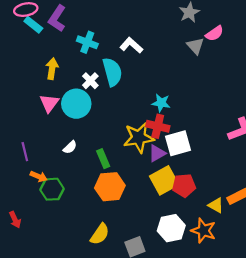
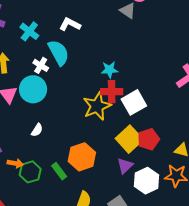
cyan cross: (87, 42) -> (29, 31), turned 30
purple triangle: (157, 153) -> (125, 166), moved
green rectangle: (103, 159) -> (59, 171), moved

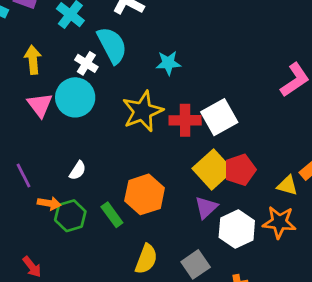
cyan star: (109, 70) -> (168, 63), moved
red cross: (112, 92) -> (185, 120), moved
yellow star: (97, 106) -> (143, 111), moved
white semicircle: (37, 130) -> (78, 170), moved

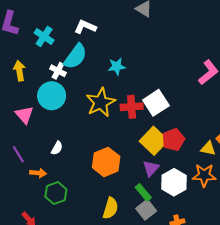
cyan semicircle: (112, 45) -> (75, 56), turned 68
pink triangle: (40, 105) -> (24, 115), moved
green rectangle: (112, 215) -> (143, 192), moved
green hexagon: (70, 216) -> (56, 193), moved

